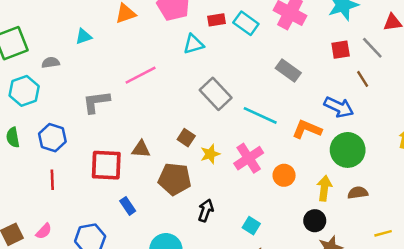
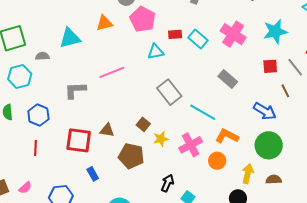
cyan triangle: (83, 36) -> (70, 38), size x1.6
orange L-shape: (307, 129) -> (227, 136), moved
black arrow: (206, 210) -> (167, 183), moved

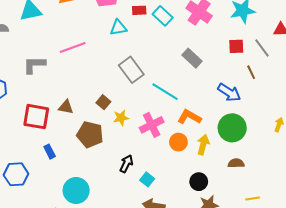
yellow arrow: (248, 174) -> (203, 145), moved

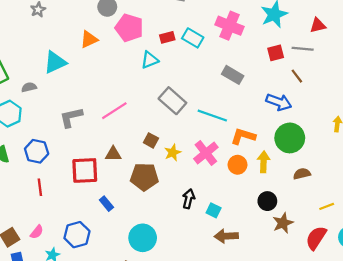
pink line: (73, 47) -> (114, 111), moved
gray line: (262, 48) -> (303, 49), turned -36

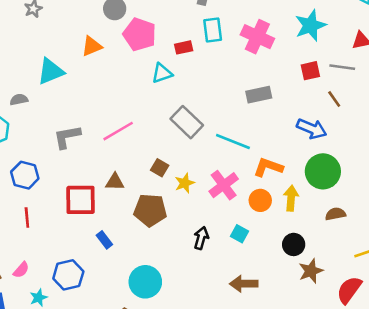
cyan rectangle: (193, 38) -> (213, 30), moved, turned 50
gray rectangle: (233, 75) -> (259, 95), turned -45
cyan square: (214, 210) -> (239, 234), moved

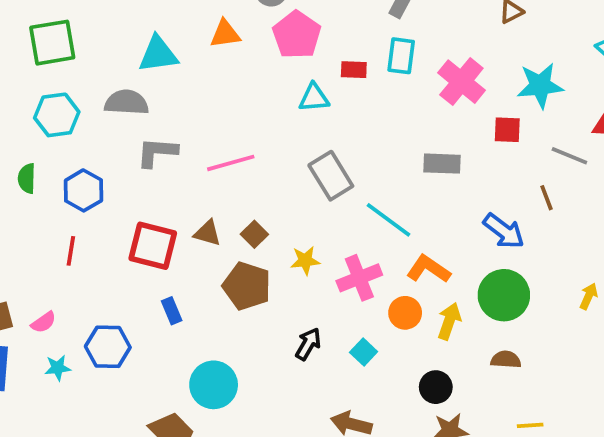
red square: (310, 71) -> (507, 130), moved
gray semicircle: (19, 100) -> (127, 102), moved, size x1.6
brown square: (160, 168) -> (254, 234), moved

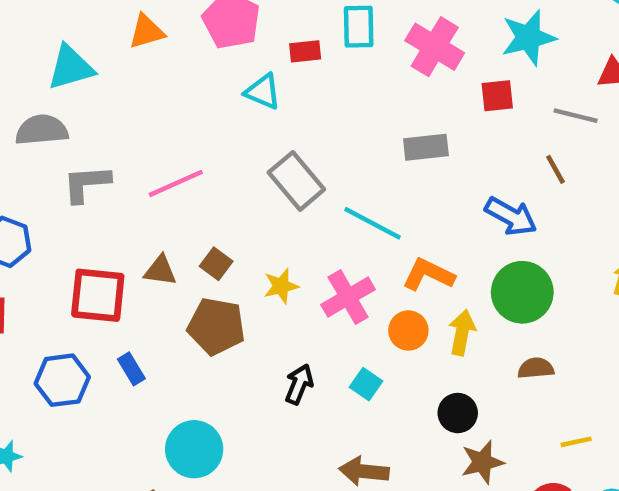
cyan triangle: (314, 98) -> (263, 92), turned 36
blue hexagon: (108, 347) -> (62, 380), moved

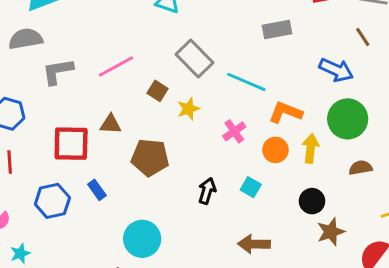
brown square: (216, 264) -> (158, 91), moved
yellow star: (281, 286) -> (188, 109), moved
pink cross: (348, 297) -> (234, 131), size x0.7

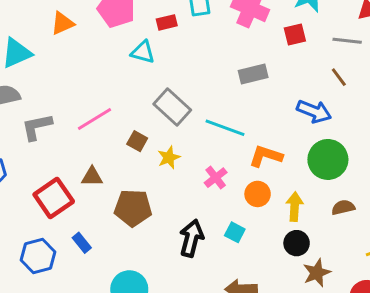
red square: (71, 144) -> (54, 198), turned -33
yellow arrow: (311, 148) -> (295, 207), moved
black arrow: (207, 191) -> (191, 238), size x1.4

